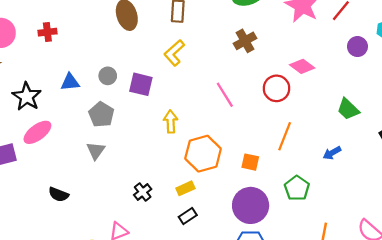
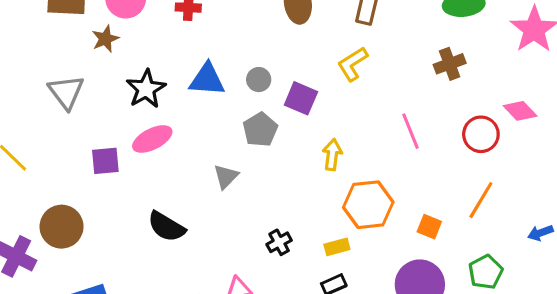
blue triangle: (70, 82) -> (207, 80), size x1.4
gray pentagon: (101, 114) -> (260, 130), moved
black semicircle: (59, 194) -> (166, 227), size x1.4

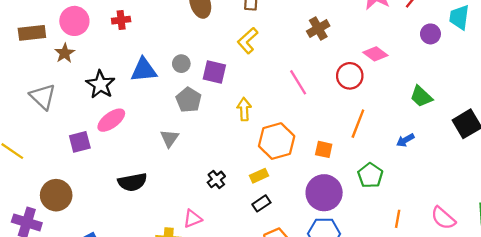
black semicircle: (166, 227) -> (132, 182), turned -32

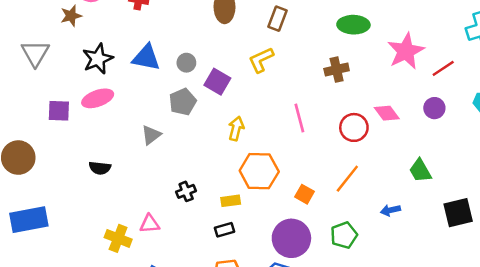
purple circle: (430, 34) -> (434, 108), moved
black semicircle: (132, 182) -> (100, 168), size x0.7

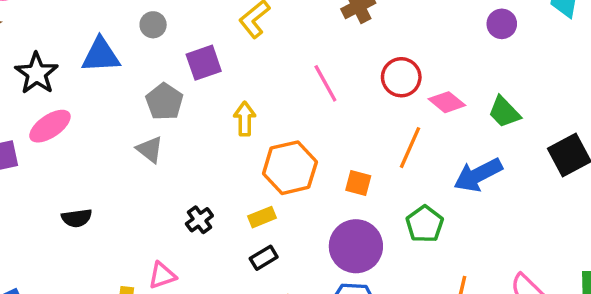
gray circle: (186, 63) -> (153, 25), moved
purple square: (217, 82) -> (204, 63), turned -35
pink diamond: (387, 113) -> (447, 102), moved
gray triangle: (151, 135) -> (150, 149), moved, turned -30
blue arrow: (390, 210) -> (478, 175), size x1.8

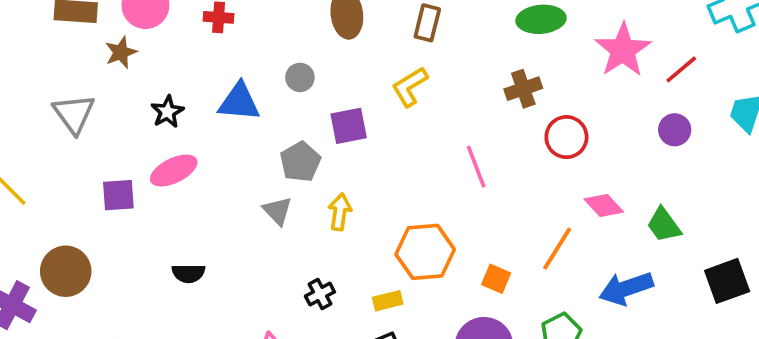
black star: (37, 73) -> (167, 112), size x0.7
red circle: (401, 77) -> (566, 137), moved
yellow arrow: (245, 119) -> (340, 212), moved

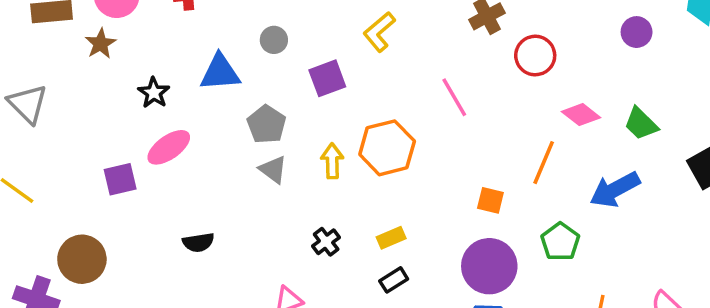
gray triangle: (74, 114) -> (28, 104), moved
gray pentagon: (300, 162) -> (267, 124), moved
orange hexagon: (425, 252) -> (387, 148), moved

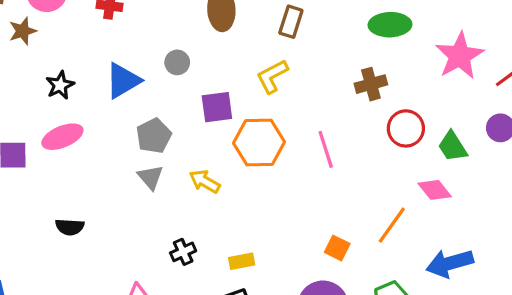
blue triangle: (220, 73) -> (123, 81), turned -39
green trapezoid: (641, 124) -> (452, 147), moved
orange hexagon: (387, 148) -> (259, 143), moved
yellow arrow: (332, 161) -> (205, 181), turned -72

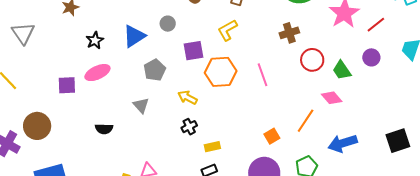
gray triangle: (151, 177) -> (141, 105), moved
orange square: (337, 248) -> (272, 136), turned 35
black cross: (183, 252) -> (189, 127), moved

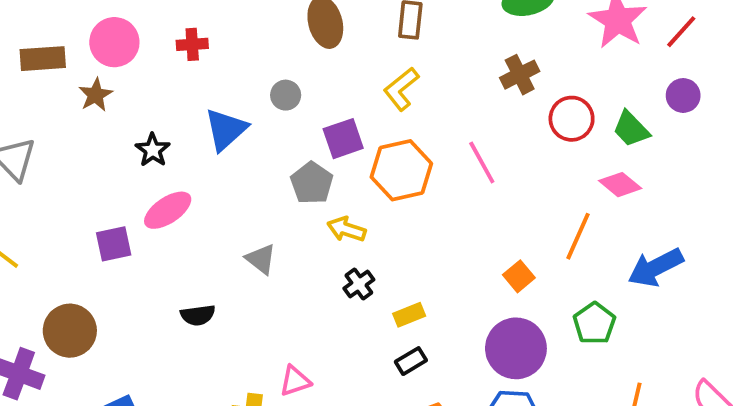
gray pentagon: (155, 70) -> (312, 183), moved

